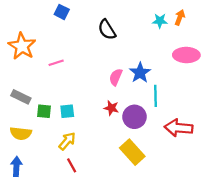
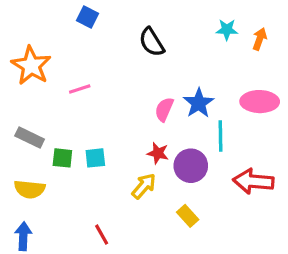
orange arrow: (180, 17) -> (260, 39), moved
pink ellipse: (186, 55) -> (260, 102), moved
yellow arrow: (67, 141) -> (144, 186), moved
yellow rectangle: (132, 152) -> (188, 216), size x0.6

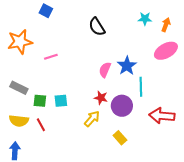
blue square: (87, 17) -> (46, 11), moved
orange star: (31, 66) -> (20, 42), turned 30
pink ellipse: (260, 102) -> (166, 51), moved, turned -30
red line: (102, 235) -> (41, 125), moved

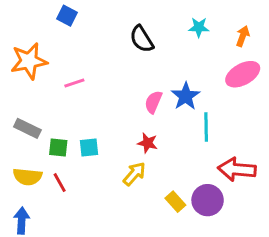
cyan star: (145, 19) -> (199, 27), moved
purple circle: (122, 106) -> (208, 200), moved

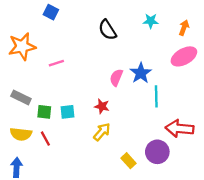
red star: (148, 143) -> (102, 106), moved
yellow rectangle: (175, 202) -> (128, 161), moved

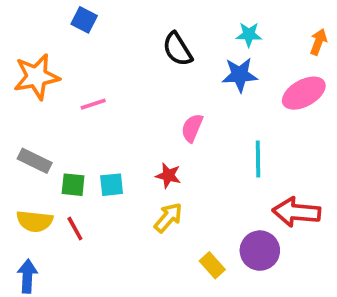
orange arrow: (184, 28) -> (318, 42), moved
blue star: (141, 73) -> (240, 75), moved, turned 30

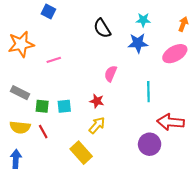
yellow rectangle: (212, 265) -> (81, 153), moved, size x1.5

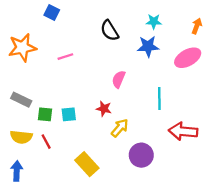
pink line: (54, 60) -> (65, 57), moved
yellow arrow: (97, 125) -> (120, 128), moved
purple circle: (150, 144) -> (141, 155), moved

